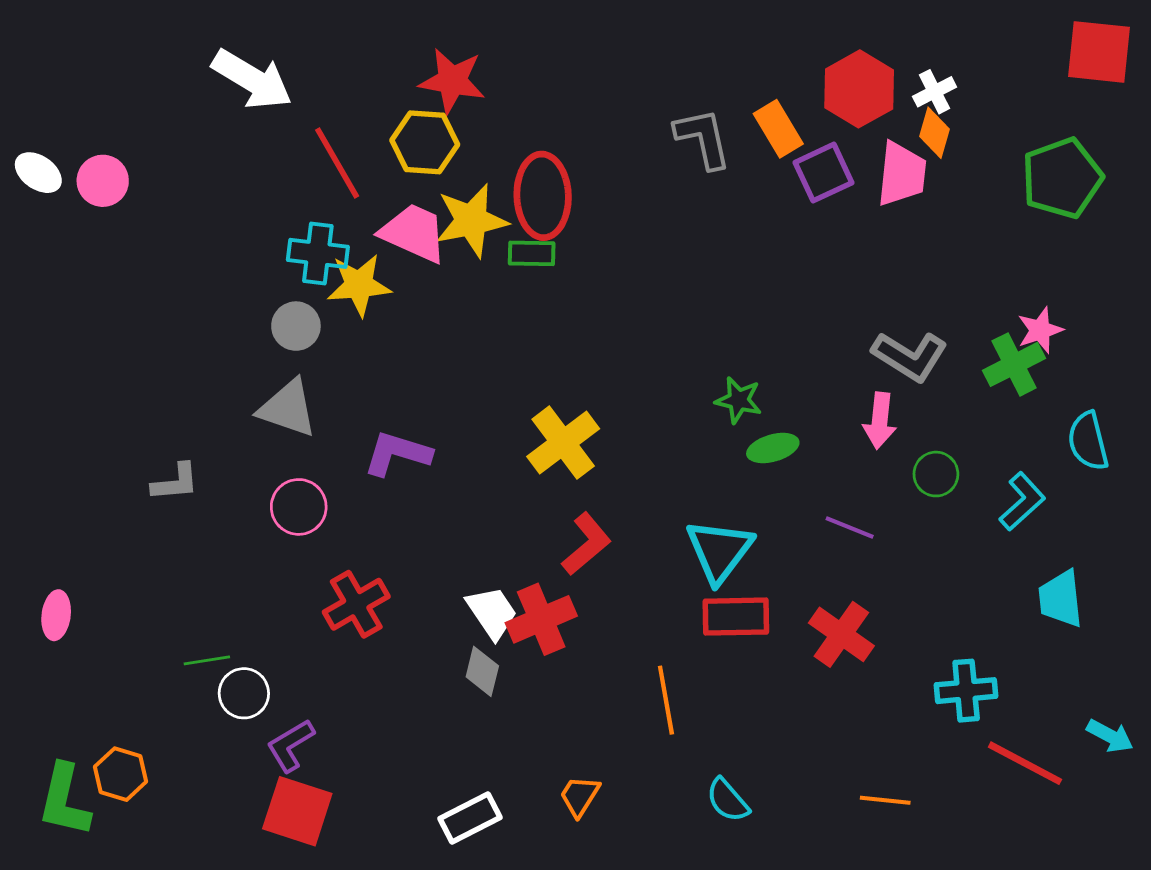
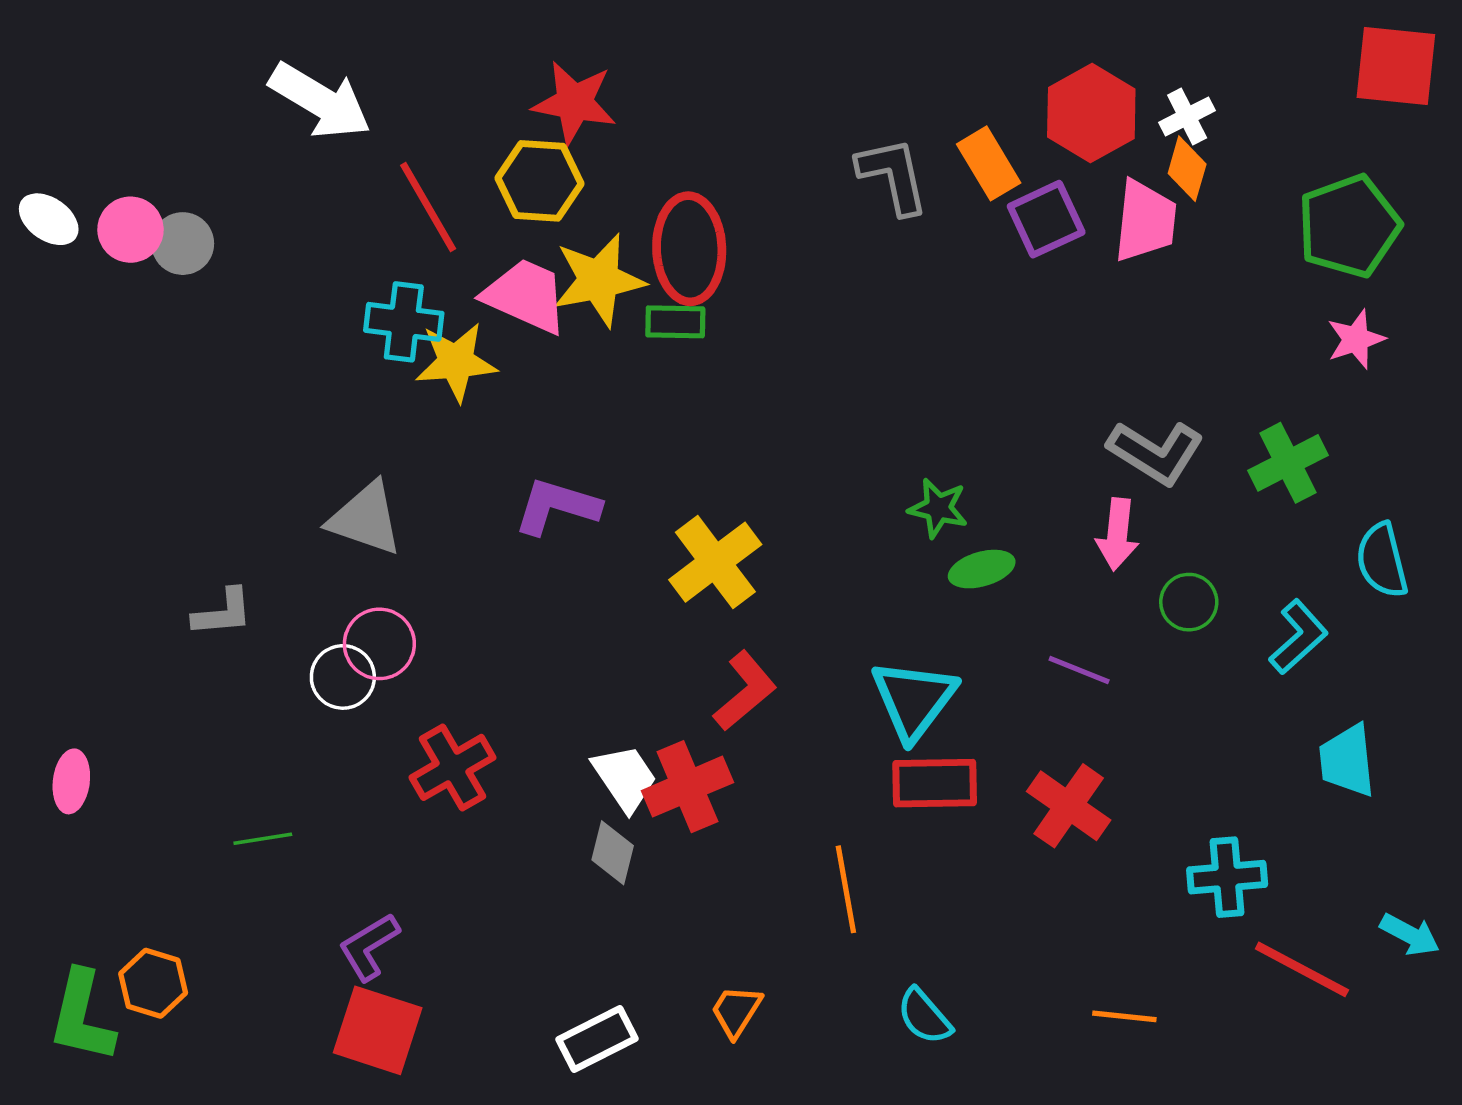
gray circle: (296, 326) -> (183, 244), moved
pink star: (1040, 330) -> (1356, 339), moved
purple L-shape: (397, 454) -> (557, 506), moved
white circle: (244, 693) -> (343, 677), moved

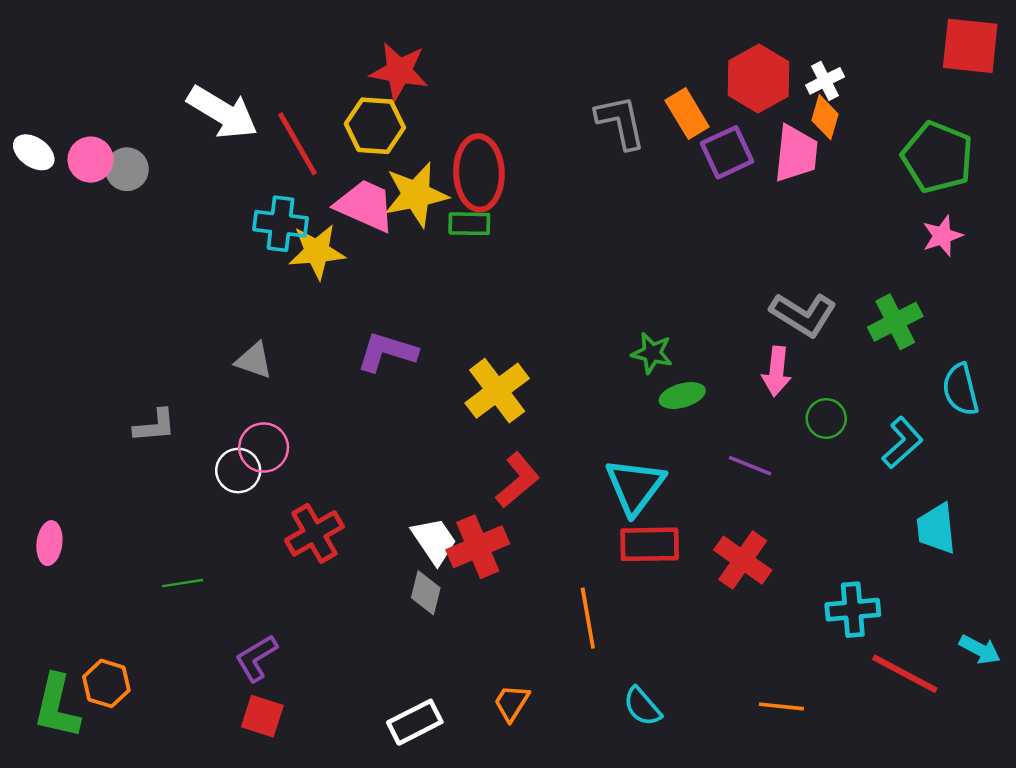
white arrow: (320, 101) -> (222, 112), moved
green pentagon: (1349, 226) -> (938, 157), turned -30
gray triangle: (365, 519) -> (254, 360), size x0.7
red square: (378, 1030) -> (262, 716), size x0.7

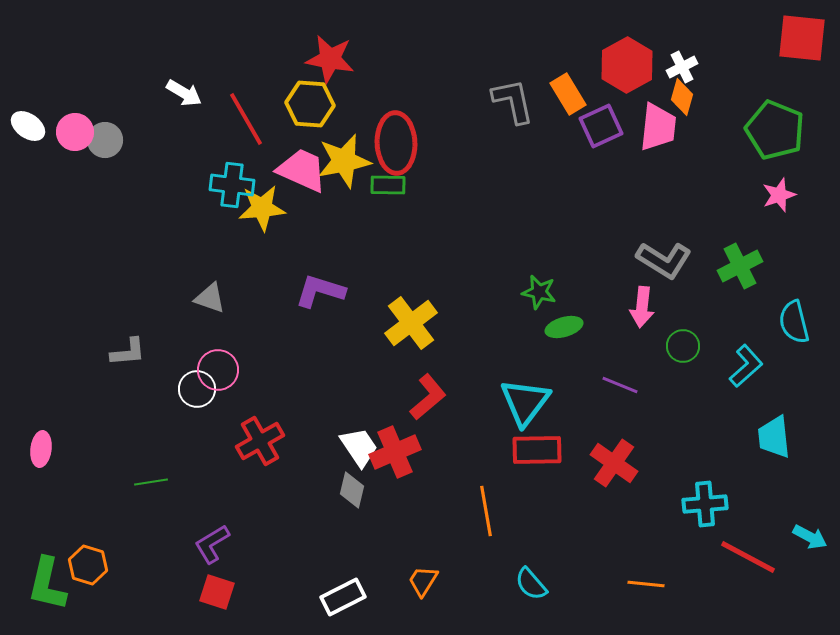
white arrow: (222, 112) -> (184, 93), size x0.6

